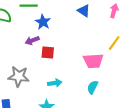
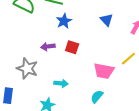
purple arrow: (32, 40) -> (48, 47), moved
red square: (48, 53) -> (72, 47), moved

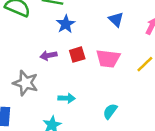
red square: (72, 47) -> (77, 55), turned -32
pink trapezoid: (104, 71) -> (108, 59), moved

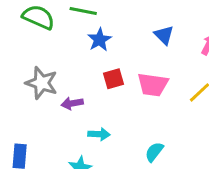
purple arrow: (48, 55) -> (72, 103), moved
gray star: (26, 83) -> (42, 83), moved

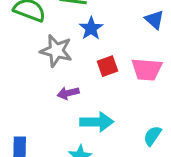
gray star: (42, 83) -> (56, 51), moved
cyan arrow: (99, 134) -> (97, 122), size x1.5

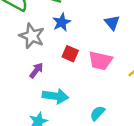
red square: (108, 66) -> (70, 54), turned 35
purple arrow: (68, 93) -> (36, 70), turned 133

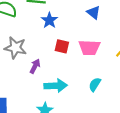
gray star: (32, 36) -> (15, 48), moved
cyan semicircle: (97, 113) -> (95, 84), moved

